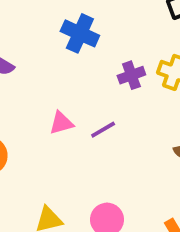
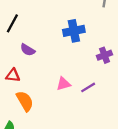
blue cross: (80, 33) -> (74, 31), turned -35

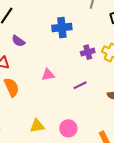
purple line: (88, 87) -> (80, 85), moved

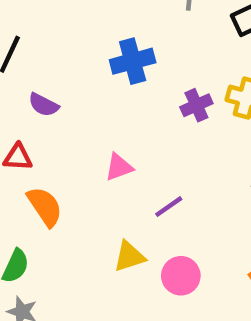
purple line: (80, 85) -> (169, 207), moved
yellow triangle: (37, 126) -> (129, 256), moved

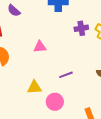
purple line: (169, 207) -> (66, 75), moved

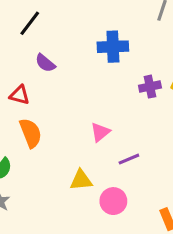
pink triangle: (40, 47) -> (100, 132), moved, turned -32

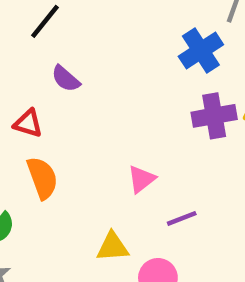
blue cross: (113, 47) -> (201, 51), moved, turned -32
purple cross: (150, 87) -> (214, 116), size x1.4

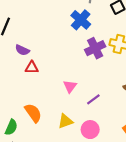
red triangle: (28, 123) -> (32, 68), moved
orange semicircle: (42, 178) -> (33, 113), moved

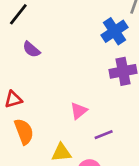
red triangle: (32, 68) -> (13, 99), moved, turned -32

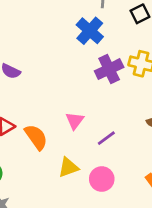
orange semicircle: (24, 132) -> (36, 137), moved

